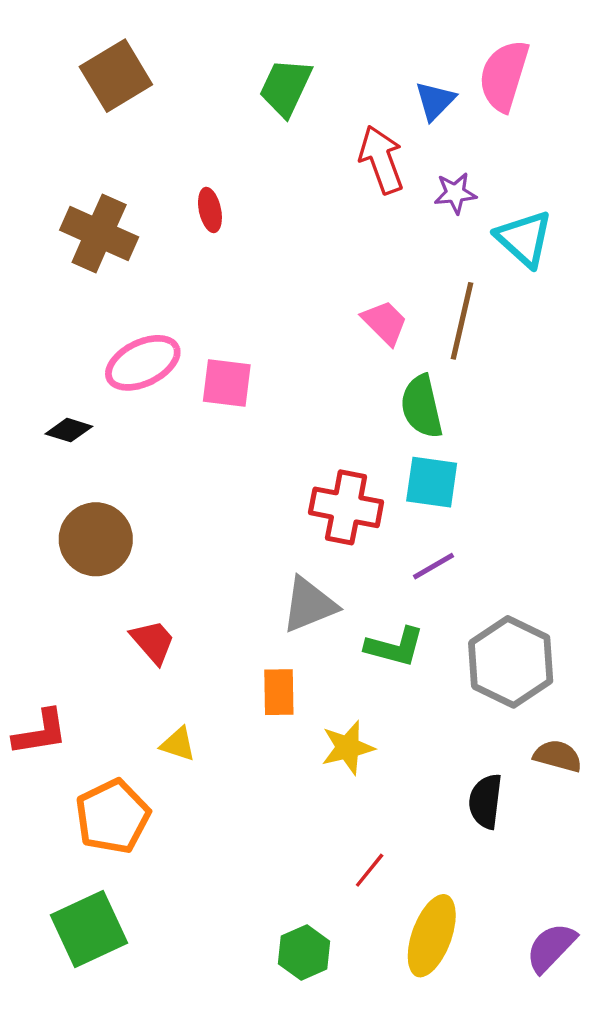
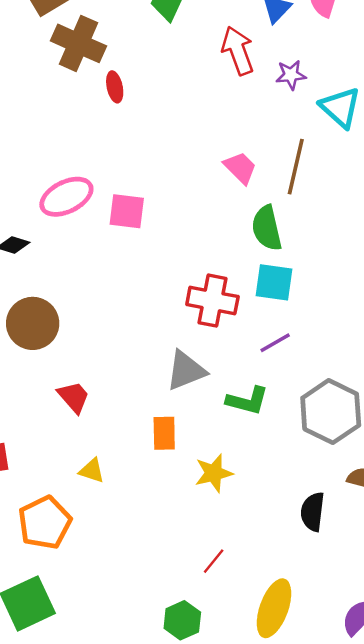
brown cross: (99, 234) -> (78, 43), moved
red line: (370, 870) -> (214, 561), moved

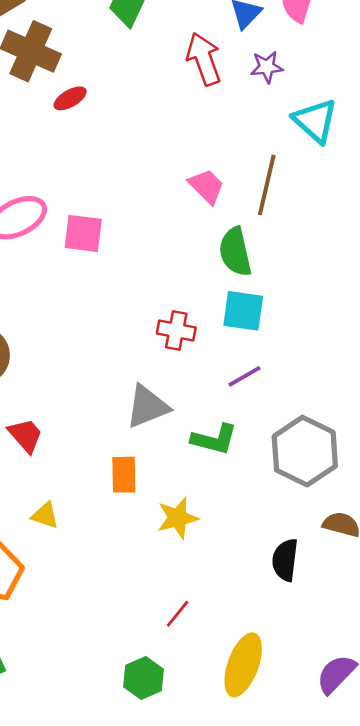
purple star: (291, 75) -> (267, 67), moved
red ellipse: (115, 87) -> (70, 98), turned 72
red cross: (212, 301) -> (176, 330), size x0.7

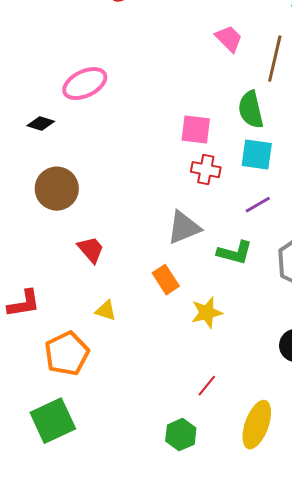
pink trapezoid: (206, 186) -> (229, 39), moved
pink square: (83, 233) -> (196, 130), moved
orange rectangle: (124, 475) -> (166, 280), turned -32

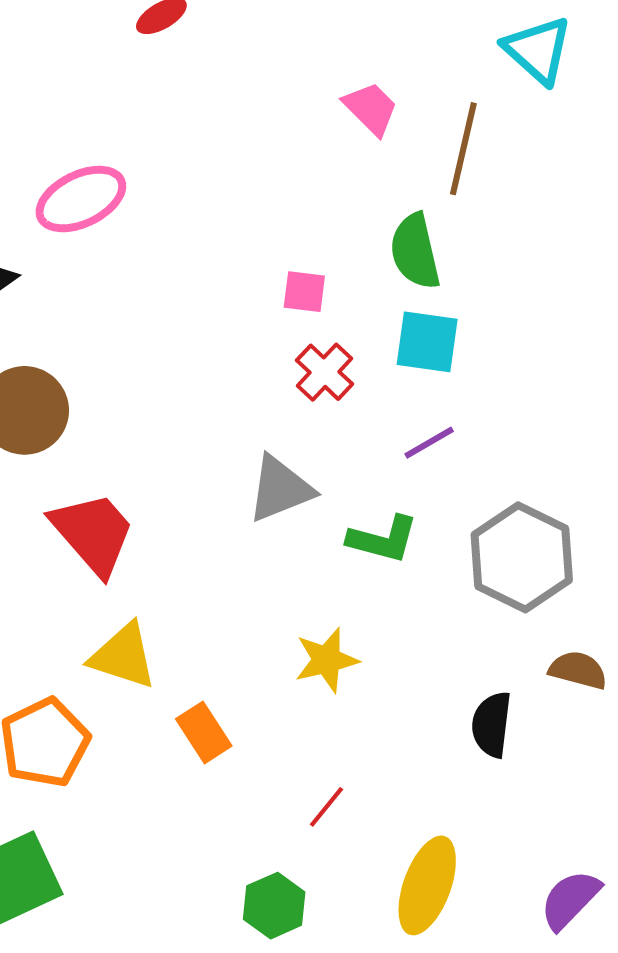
pink square: (196, 130) -> (304, 292), size x0.7
red cross: (206, 170) -> (325, 372), turned 32
red trapezoid: (91, 250) -> (93, 533), size x1.6
orange rectangle: (166, 280) -> (204, 732), moved
yellow triangle: (106, 311) -> (123, 656), size x1.6

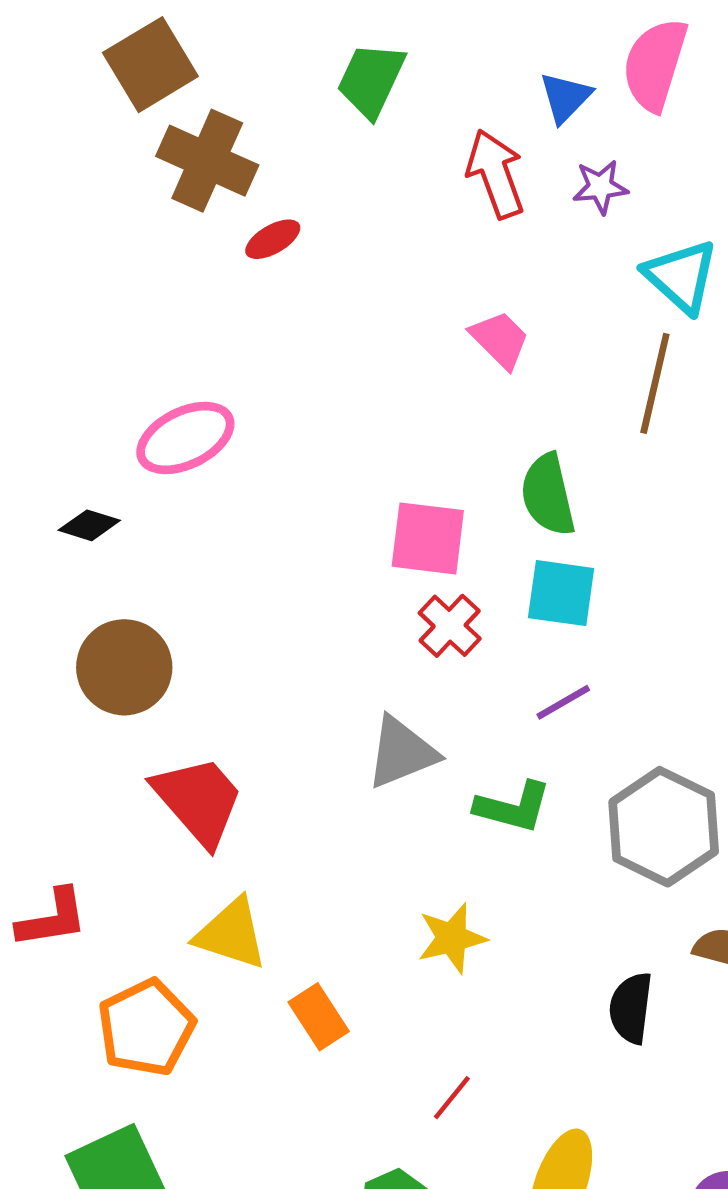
brown line: (463, 149) -> (655, 383), moved
pink square: (304, 292) -> (428, 538), size x1.6

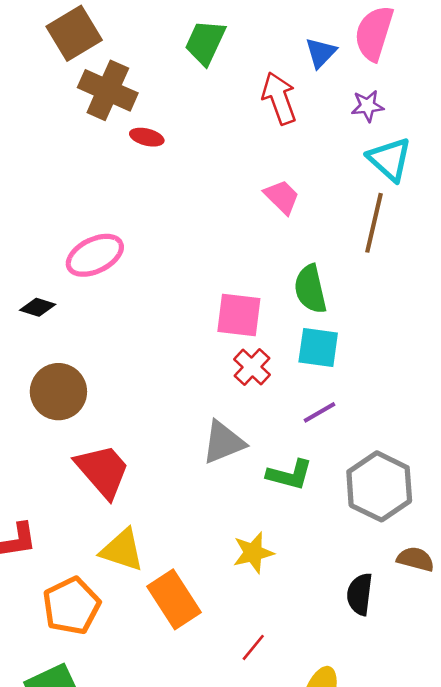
purple star: (600, 187) -> (368, 106), moved
red ellipse: (273, 239) -> (147, 137), turned 44
orange rectangle: (319, 1017) -> (174, 599), size x1.5

